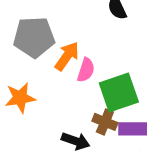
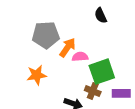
pink semicircle: (86, 70) -> (80, 57), turned -112
purple rectangle: (133, 129) -> (121, 93), moved

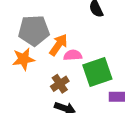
orange star: (37, 75) -> (23, 59), moved
brown cross: (93, 91) -> (60, 84), moved, turned 35

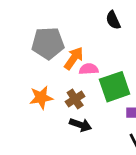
orange star: (23, 59) -> (41, 98), moved

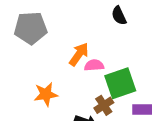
gray pentagon: (48, 43) -> (31, 28), moved
brown cross: (75, 99) -> (104, 105), moved

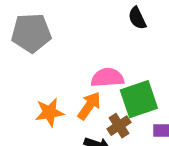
orange arrow: (79, 54) -> (89, 106), moved
pink semicircle: (94, 65) -> (107, 78), size x1.4

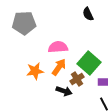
pink semicircle: (107, 78) -> (58, 47), moved
green square: (139, 99) -> (89, 63), turned -30

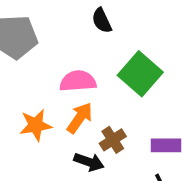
black semicircle: (88, 14) -> (102, 21), moved
green square: (89, 63) -> (140, 74), moved

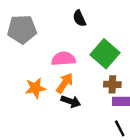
brown cross: (113, 140) -> (112, 84), moved, turned 35
black arrow: (89, 162) -> (71, 101), moved

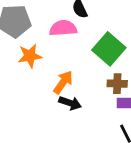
pink semicircle: (63, 59) -> (63, 28), moved
orange star: (35, 88) -> (30, 56), moved

